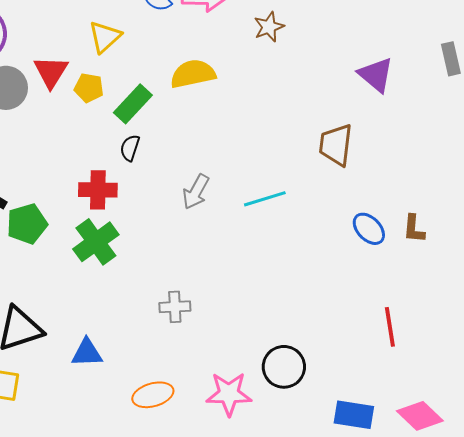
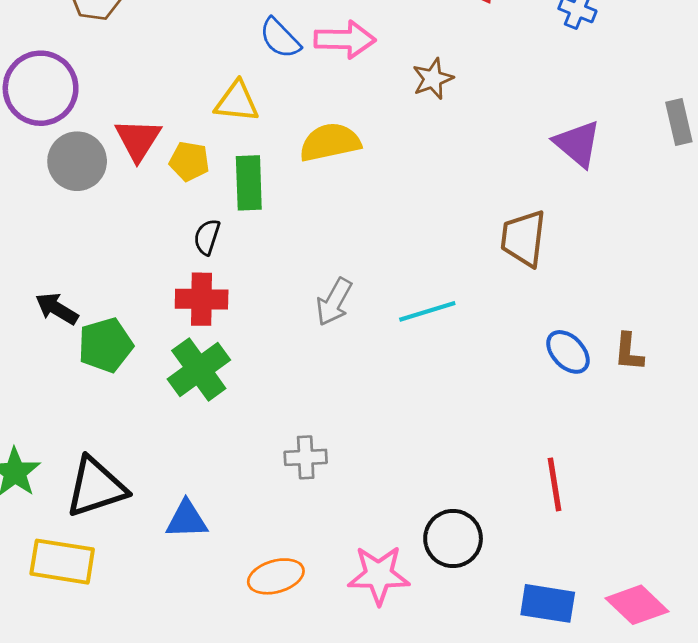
yellow triangle: (105, 37) -> (237, 102), moved, turned 48
green rectangle: (133, 104) -> (249, 183), turned -45
black semicircle: (130, 148) -> (207, 237), moved
red line: (390, 327) -> (554, 484), moved

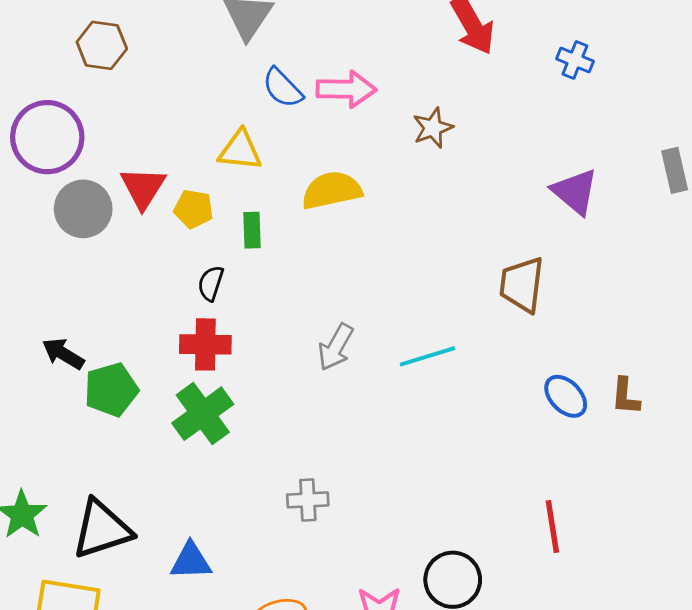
green rectangle: (249, 183) -> (252, 230), size x0.7

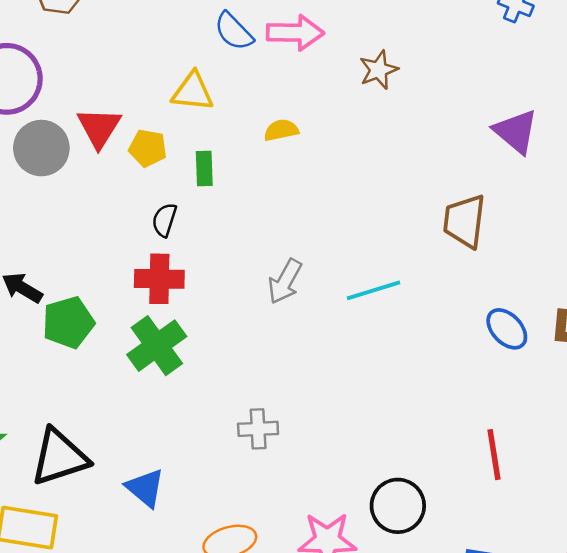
yellow semicircle: (332, 190) -> (281, 130), size x0.6
blue triangle: (191, 561) -> (145, 488), turned 42

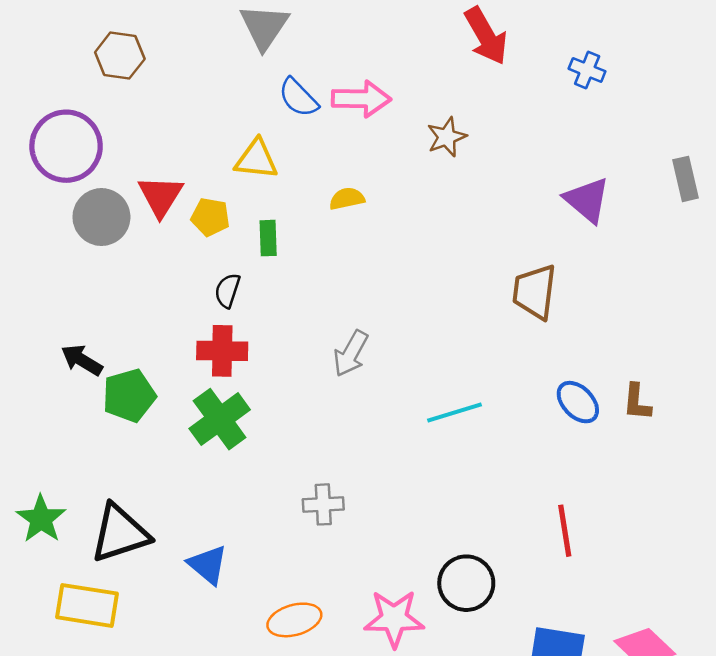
cyan line: (373, 290) -> (455, 413), moved

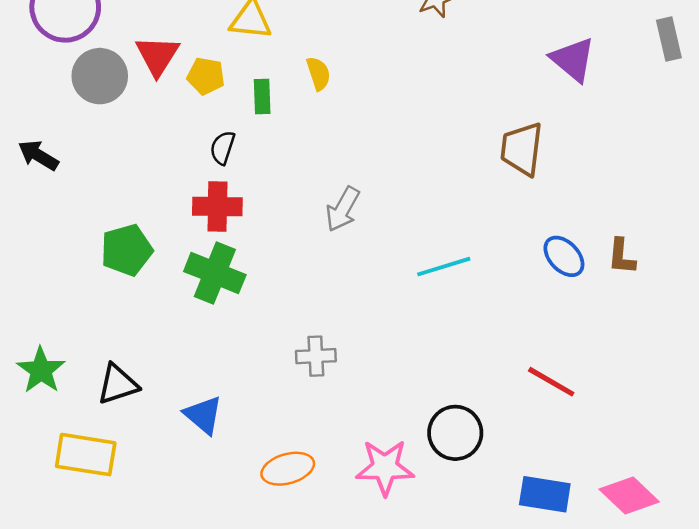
yellow semicircle: (347, 199) -> (318, 74), moved, turned 84
black arrow: (82, 360) -> (38, 155), moved
green cross: (220, 419) -> (215, 273), turned -32
red line: (565, 531) -> (551, 382), turned -51
black triangle: (120, 533) -> (118, 384), size x0.7

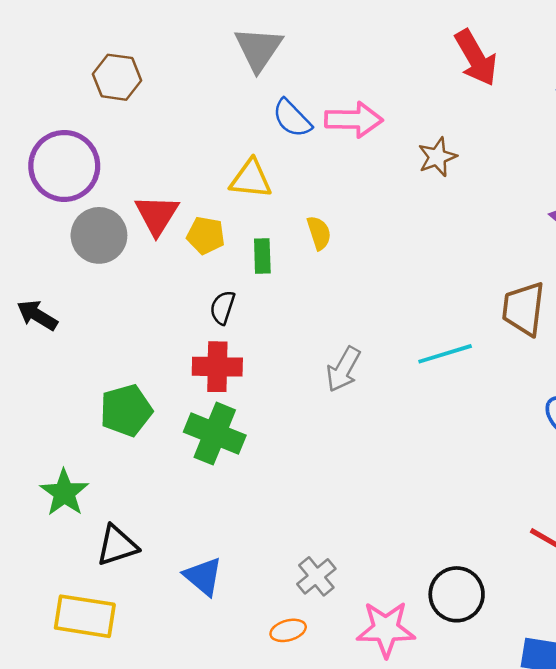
cyan line: (444, 267) -> (445, 354), moved
gray cross: (316, 356) -> (316, 576), moved, turned -36
green star: (41, 370) -> (64, 493), moved
orange ellipse: (288, 469) -> (288, 630), size x0.7

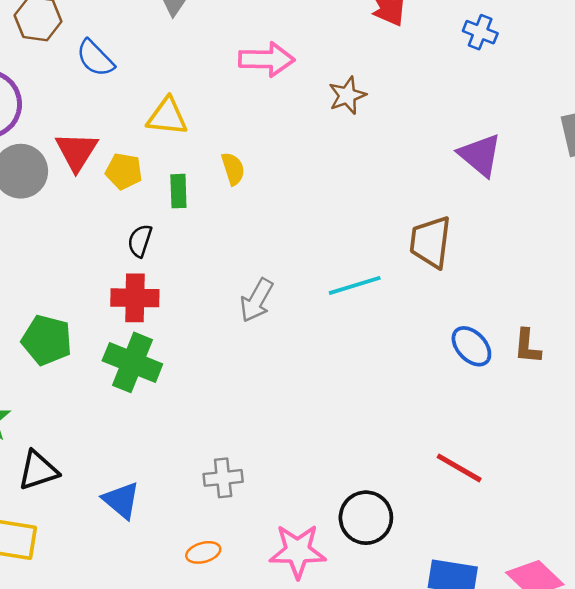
blue semicircle: (292, 118) -> (95, 58), moved
green pentagon: (126, 410) -> (47, 340), turned 30
gray cross: (316, 576) -> (223, 478), moved, turned 33

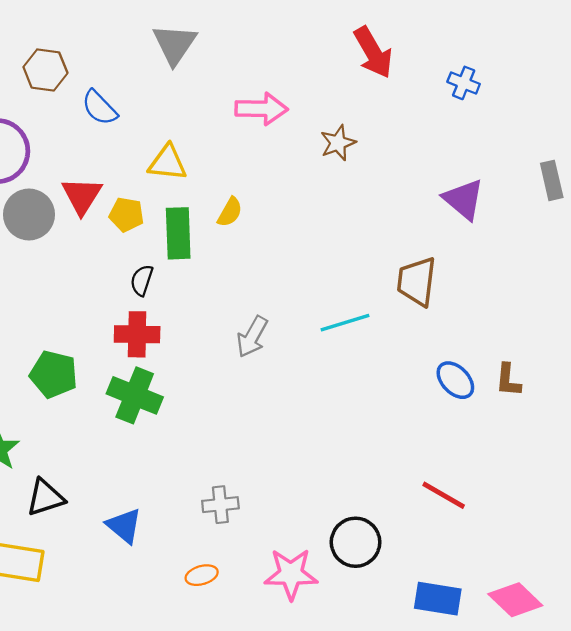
yellow semicircle: (233, 169) -> (230, 212), turned 48
green rectangle: (178, 191) -> (178, 233), size x1.6

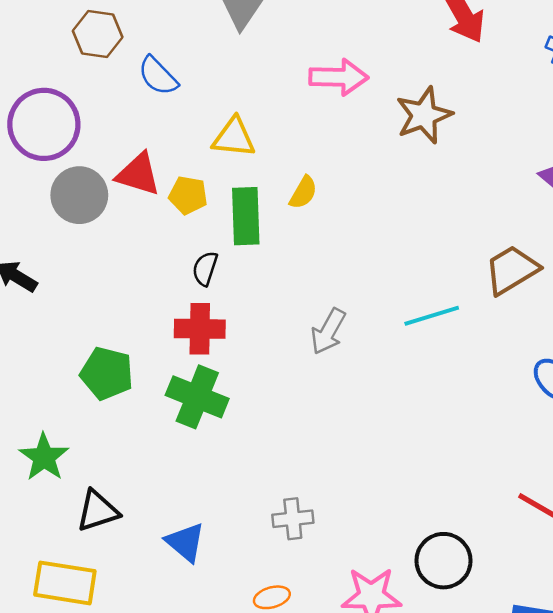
brown star: (338, 143) -> (424, 115), size x1.4
red triangle: (82, 196) -> (138, 174), turned -45
brown trapezoid: (417, 281) -> (512, 270), turned 52

